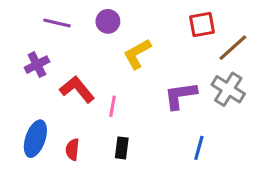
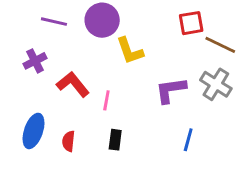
purple circle: (108, 21) -> (102, 20), size x1.5
brown line: (233, 48) -> (220, 45), turned 68
yellow L-shape: (137, 54) -> (130, 51), turned -80

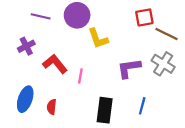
black rectangle: (115, 140) -> (105, 110), moved, size x1.6

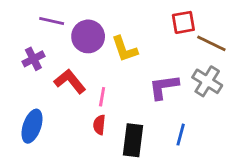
purple circle: (77, 15) -> (88, 36), moved
red semicircle: (52, 107) -> (99, 125), moved

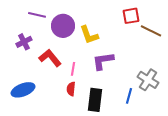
gray cross: (207, 81) -> (148, 80), moved
purple L-shape: (164, 87) -> (103, 61), moved
blue ellipse: (32, 126) -> (23, 90), turned 50

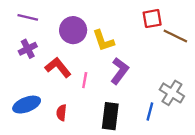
purple line: (37, 15) -> (28, 17), moved
purple L-shape: (103, 61) -> (120, 71), turned 135
red semicircle: (71, 89) -> (61, 113), moved

